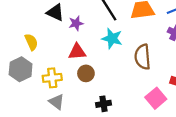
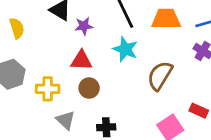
yellow semicircle: (31, 42) -> (17, 28), moved
brown semicircle: (143, 57) -> (160, 76), turned 30
gray triangle: (57, 102) -> (66, 120), moved

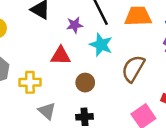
purple star: (84, 26) -> (75, 25), moved
brown circle: (89, 88) -> (85, 83), moved

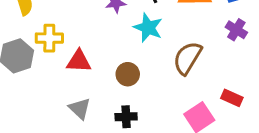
red triangle: (61, 56) -> (79, 61), moved
yellow cross: (30, 82) -> (49, 38), moved

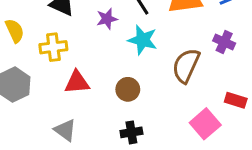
purple cross: (236, 30) -> (224, 42), moved
yellow cross: (49, 38) -> (53, 47), moved
gray triangle: (80, 109) -> (65, 130), moved

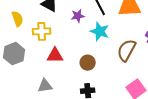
gray triangle: (65, 130) -> (45, 86), turned -49

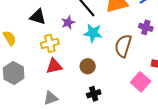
yellow cross: (42, 31) -> (50, 43), moved

